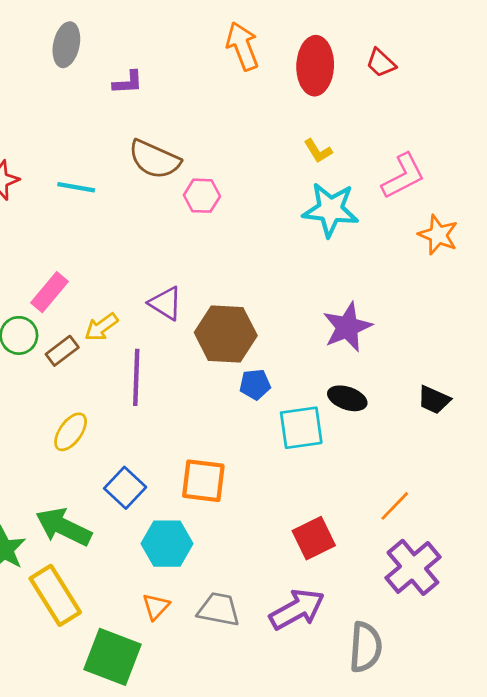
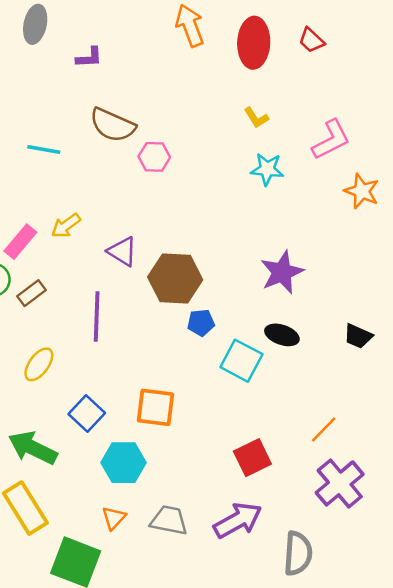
cyan star: (331, 210) -> (267, 169), size x0.7
yellow arrow: (101, 327) -> (66, 226), moved
cyan square: (301, 428) -> (241, 361), turned 36

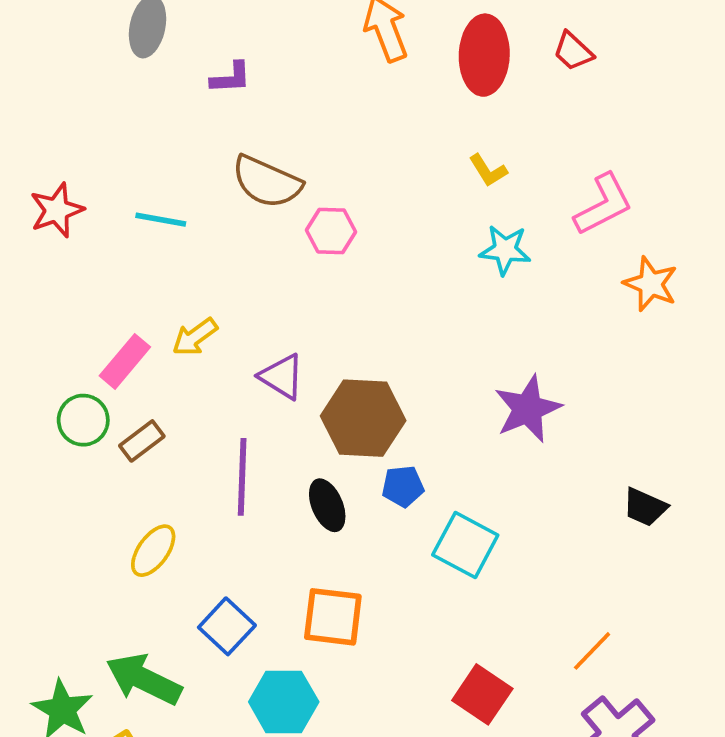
black ellipse: (282, 335) -> (327, 505), moved, turned 48
red square: (252, 458) -> (482, 694), turned -30

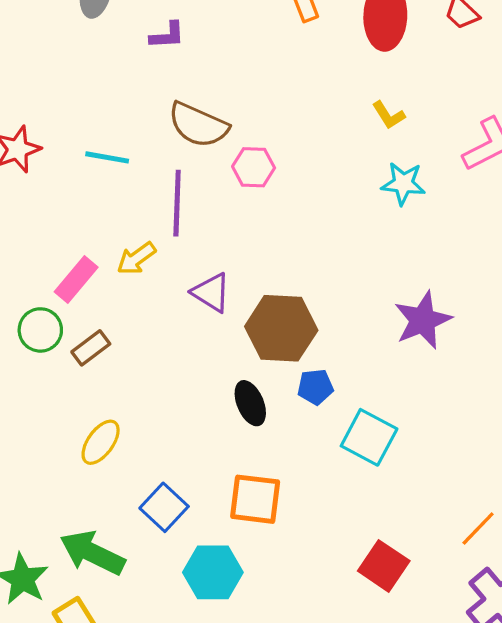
purple line: (242, 477) -> (177, 203), moved

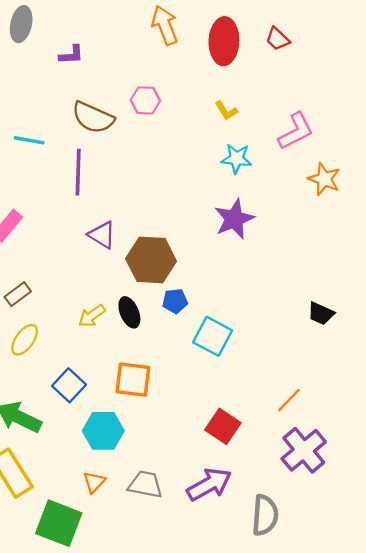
pink hexagon: (254, 167) -> (145, 100), moved
yellow arrow: (136, 258) -> (92, 316), moved
purple star: (423, 320) -> (234, 219), moved
brown rectangle: (91, 348) -> (18, 294), moved

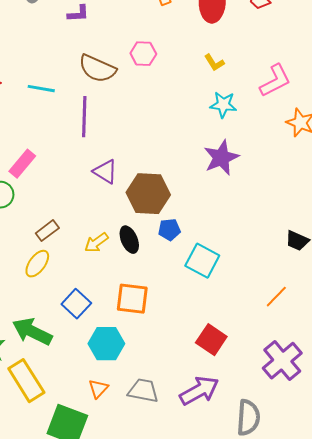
brown rectangle: (18, 294) -> (47, 231), moved
orange line: (289, 400) -> (276, 297), moved

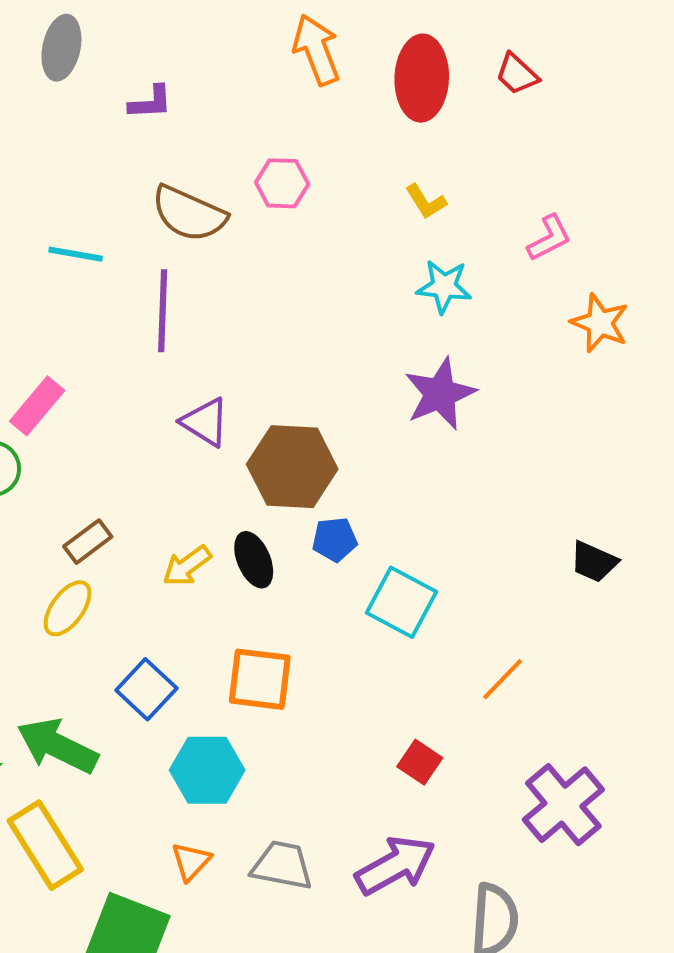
pink L-shape: (275, 81) -> (549, 238), size x0.7
orange line: (276, 297) -> (503, 679), moved
red square: (211, 340) -> (420, 762), size x0.7

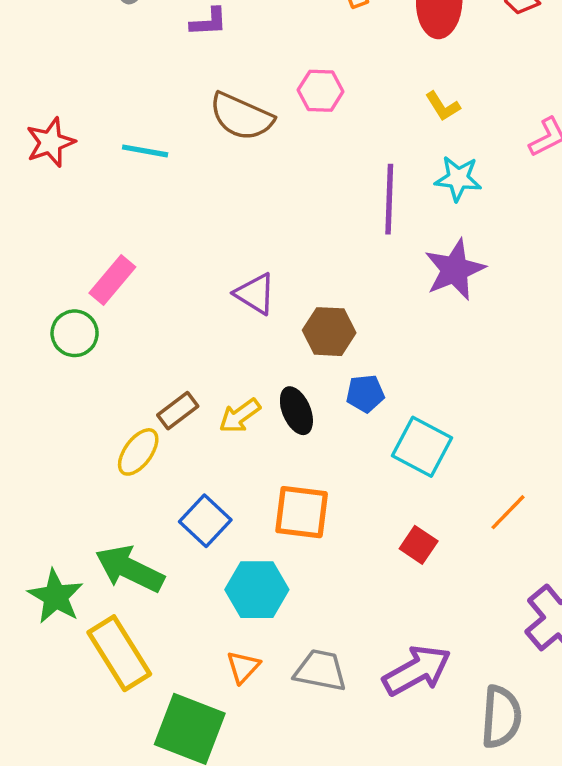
purple line: (163, 311) -> (389, 199), moved
brown hexagon: (292, 467) -> (329, 332), size x0.7
brown rectangle: (88, 542) -> (178, 411), moved
red square: (420, 762) -> (419, 545), moved

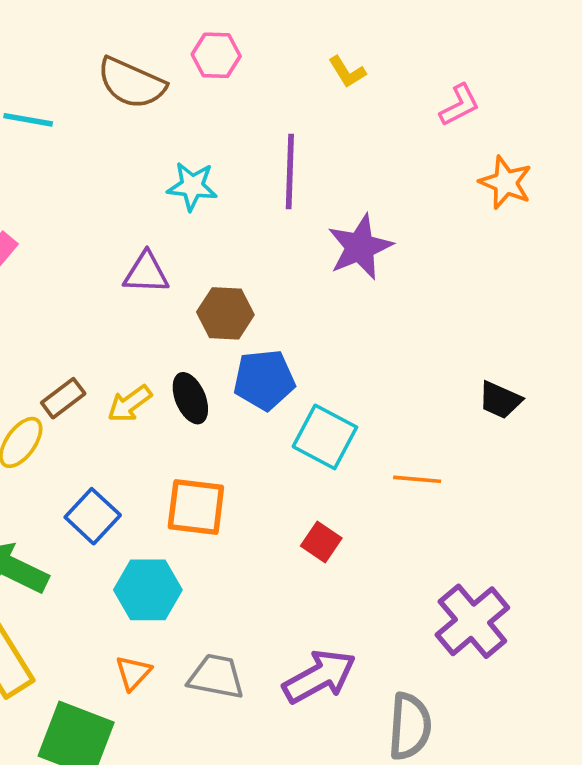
cyan star: (458, 178) -> (192, 186), moved
purple triangle: (255, 294) -> (146, 273), turned -30
blue pentagon: (365, 393) -> (264, 380), size x1.5
orange line: (508, 512) -> (417, 479), moved, turned 51

